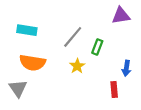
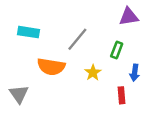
green rectangle: (97, 47) -> (117, 50), moved
orange semicircle: (32, 63) -> (51, 67), moved
yellow star: (77, 66) -> (93, 73), moved

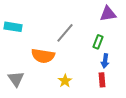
cyan rectangle: (28, 32) -> (13, 27), moved
yellow star: (93, 73) -> (65, 81), moved
blue arrow: (135, 73) -> (105, 61), moved

